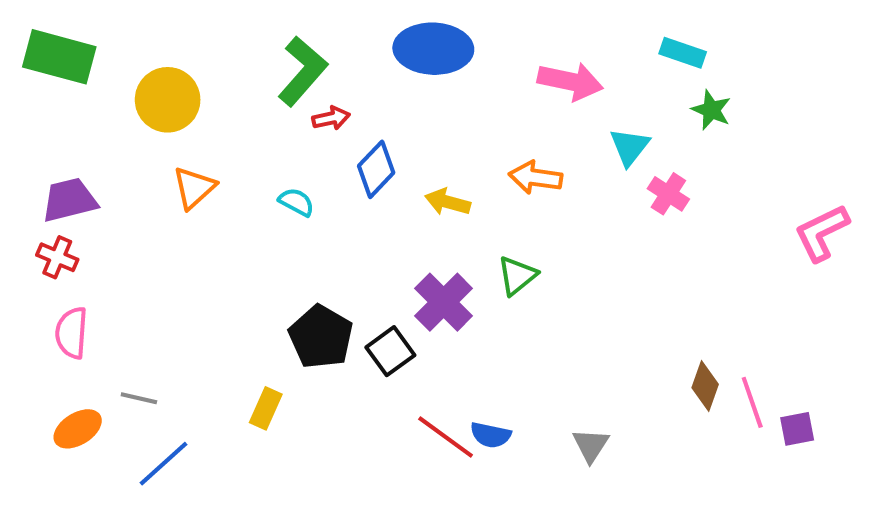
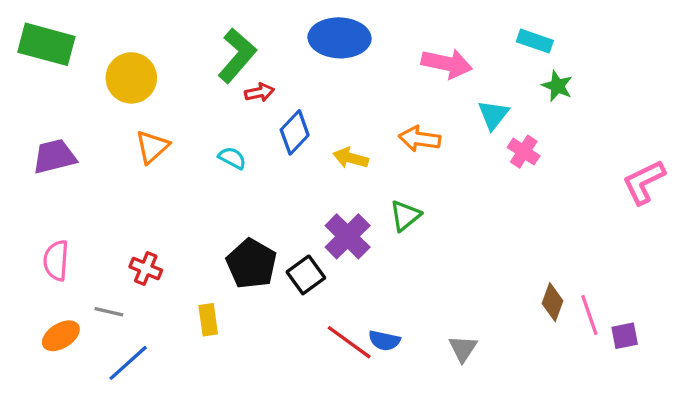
red cross: (57, 257) -> (146, 269), moved
yellow rectangle: (266, 408) -> (208, 320), turned -32

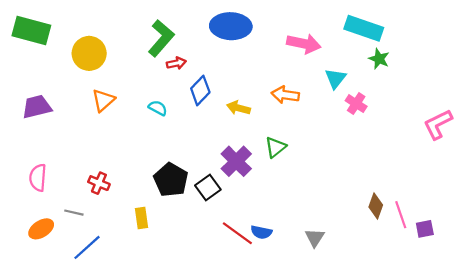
cyan rectangle: (535, 41) -> (364, 28), size x1.6

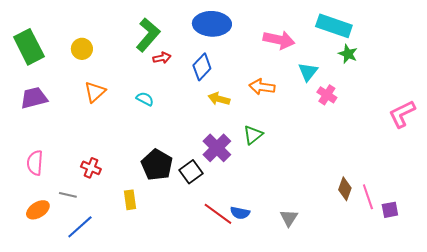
green rectangle: (31, 31) -> (29, 47), moved, turned 48
yellow circle: (89, 53) -> (82, 49), size x0.7
blue diamond: (200, 90) -> (202, 67), moved

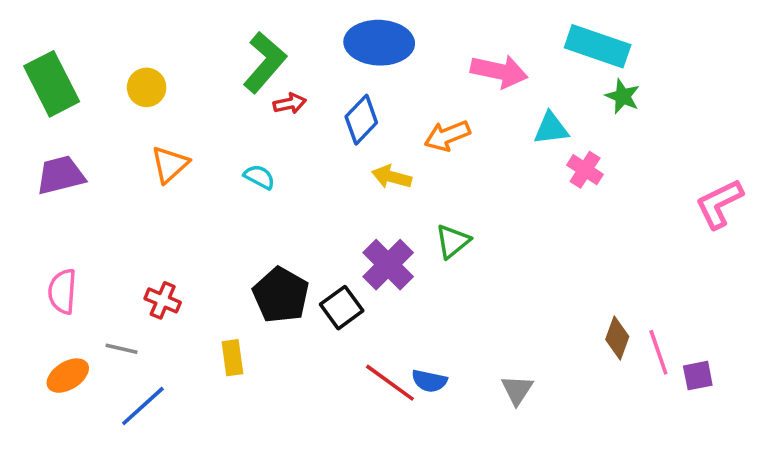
cyan triangle: (308, 72) -> (551, 129), turned 45
orange arrow: (262, 87) -> (447, 136), moved, turned -30

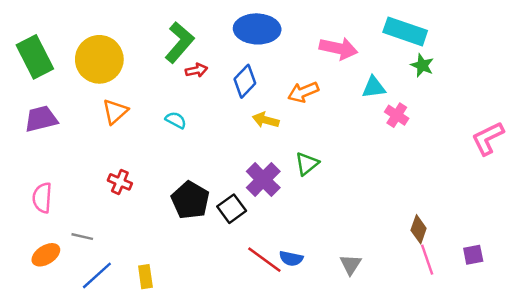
yellow circle: (147, 87) -> (99, 59), size x1.8
red cross: (163, 300) -> (120, 182), moved
pink line: (658, 352) -> (427, 260), moved
yellow rectangle: (232, 358) -> (145, 277), moved

